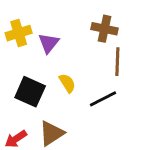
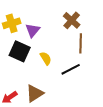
brown cross: (105, 29) -> (72, 20), turned 30
black square: (30, 92) -> (20, 51), moved

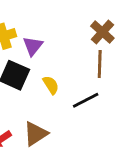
brown cross: (72, 20) -> (102, 32), moved

